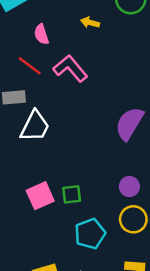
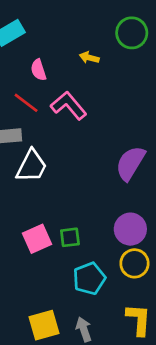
purple circle: (129, 187) -> (130, 229), size x1.5

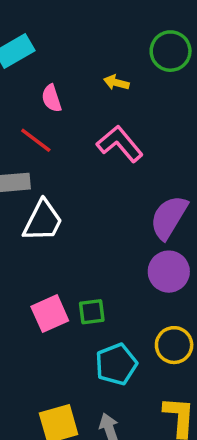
pink L-shape: (69, 106) -> (120, 144), moved
purple circle: (130, 229) -> (169, 272), moved

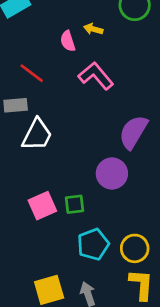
pink semicircle: (52, 98) -> (68, 41), moved
purple circle: (169, 272) -> (112, 173), moved
yellow circle: (174, 345) -> (135, 248), moved

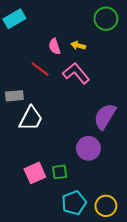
yellow arrow: (93, 29) -> (78, 45), moved
red line: (32, 73) -> (40, 69), moved

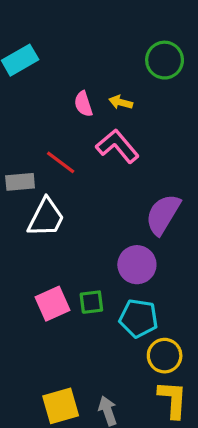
red line: (40, 69) -> (61, 162), moved
cyan pentagon: (74, 203) -> (139, 318), moved, turned 30

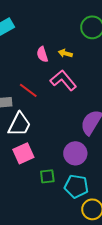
pink square: (53, 304) -> (23, 153), moved

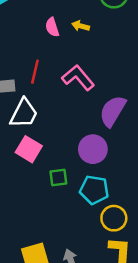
pink L-shape: (63, 80) -> (78, 78), moved
red line: (28, 90) -> (35, 72), turned 66
pink square: (23, 153) -> (29, 149), turned -35

